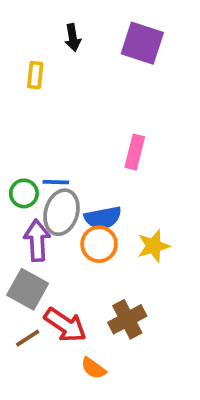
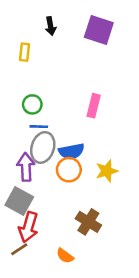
green circle: (24, 193) -> (32, 104), moved
brown cross: (127, 319) -> (88, 222), turned -30
red arrow: (65, 325) -> (28, 227), moved, turned 72
brown line: (28, 338) -> (19, 249), moved

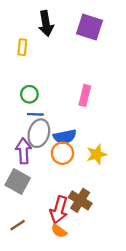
black arrow: (51, 26) -> (46, 24), size x1.5
red arrow: (28, 227) -> (59, 210), moved

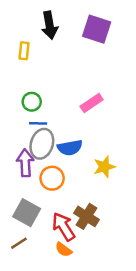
pink rectangle: (85, 95) -> (92, 103), turned 42
orange circle: (62, 153) -> (52, 178), moved
gray square: (18, 181) -> (27, 213), moved
red arrow: (59, 210) -> (64, 227), turned 132

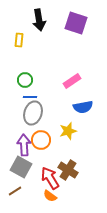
blue semicircle: (70, 148) -> (83, 107), moved
purple arrow: (25, 163) -> (24, 145), moved
yellow star: (104, 167) -> (68, 131), moved

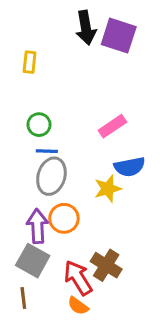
black arrow: (39, 20) -> (86, 28), moved
yellow star: (68, 131) -> (108, 189), moved
brown line: (15, 191) -> (23, 298), turned -64

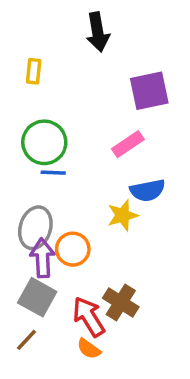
purple square: (119, 36) -> (149, 91), moved, turned -30
green circle: (39, 125) -> (44, 142), size x1.6
gray ellipse: (51, 176) -> (35, 228), moved
brown line: (23, 298) -> (26, 340), turned 50

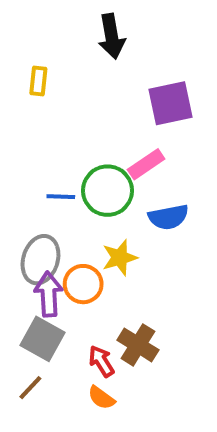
green circle: (44, 142) -> (107, 191), moved
yellow star: (123, 215) -> (120, 258), moved
red arrow: (89, 317) -> (101, 361), size x0.7

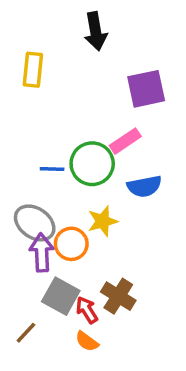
yellow rectangle: (38, 81) -> (33, 70), size x1.4
gray ellipse: (40, 260) -> (35, 223), turned -72
gray square: (43, 339) -> (61, 296), moved

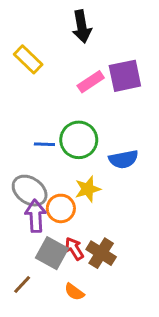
yellow rectangle: (33, 70) -> (28, 59), turned -52
pink rectangle: (125, 141) -> (91, 82), moved
red arrow: (87, 310) -> (74, 249), moved

